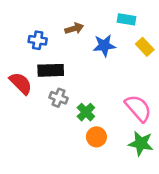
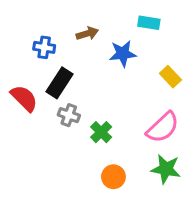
yellow rectangle: (145, 47) -> (170, 77), moved
black rectangle: (51, 70) -> (60, 83), turned -55
pink semicircle: (138, 108) -> (163, 127), turned 88
orange circle: (96, 137) -> (113, 177), moved

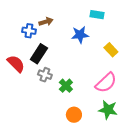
brown arrow: (87, 34) -> (46, 22), moved

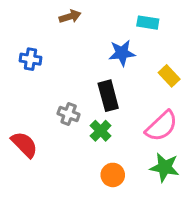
brown arrow: (46, 22) -> (70, 16), moved
blue cross: (29, 31) -> (30, 59), moved
black rectangle: (39, 54) -> (108, 96), moved, turned -48
red semicircle: (16, 64) -> (24, 144), moved

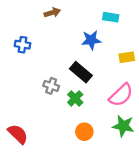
yellow rectangle: (169, 76) -> (127, 57), turned -56
black rectangle: (108, 96) -> (81, 72), turned -35
red semicircle: (24, 144) -> (18, 134), moved

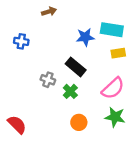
cyan rectangle: (111, 17) -> (112, 30), moved, size x1.5

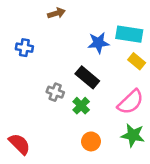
yellow rectangle: (118, 53) -> (137, 61), turned 48

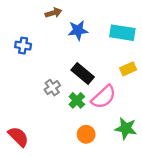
blue star: (98, 43) -> (78, 30), moved
yellow rectangle: (137, 61) -> (128, 69), moved, turned -63
gray cross: (55, 92) -> (52, 88), turned 35
pink semicircle: (130, 102) -> (104, 97), moved

